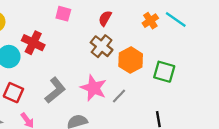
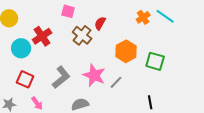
red semicircle: (105, 18) -> (100, 23), moved
red cross: (33, 43) -> (42, 36), turned 30
brown cross: (102, 46) -> (82, 35), moved

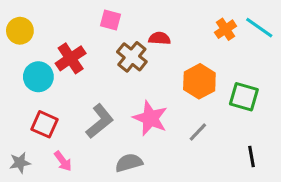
red semicircle: (100, 23) -> (160, 38), turned 64
gray line: (116, 82) -> (198, 132), moved
black line: (150, 102) -> (252, 157), moved

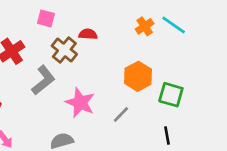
orange hexagon: (199, 81) -> (138, 76), moved
green square: (244, 97) -> (171, 95), moved
gray L-shape: (100, 121) -> (43, 80), moved

